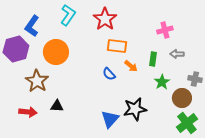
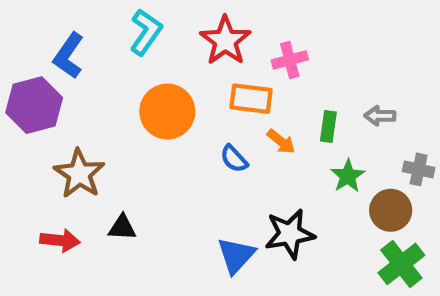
pink cross: (165, 30) -> (290, 60), moved
orange circle: (56, 52) -> (167, 111), moved

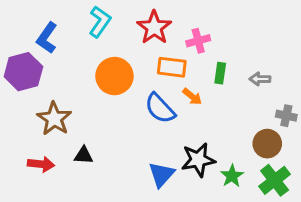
green rectangle: (328, 127) -> (220, 73), moved
blue semicircle: (234, 159) -> (160, 108), size x1.6
green star: (348, 176) -> (232, 176), moved

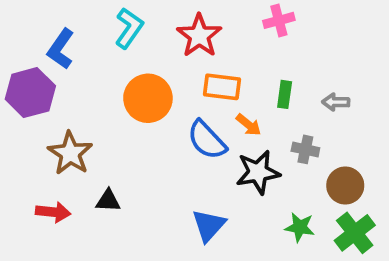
pink cross: (198, 41) -> (279, 20), moved
gray cross: (286, 116) -> (305, 149), moved
black star: (198, 160) -> (258, 172), moved
green star: (232, 176) -> (300, 227), turned -30

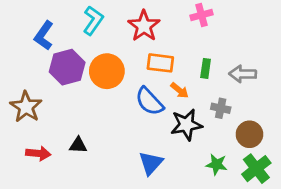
purple hexagon: (30, 93) -> (67, 67), moved
gray arrow: (336, 102) -> (243, 74), size x1.4
brown star: (70, 153) -> (26, 107), moved

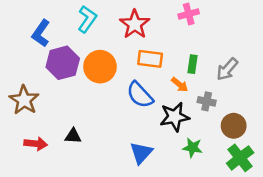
gray arrow: (243, 74) -> (227, 69), turned -50
orange arrow: (180, 90) -> (180, 85), moved
green star: (217, 164) -> (193, 148), moved

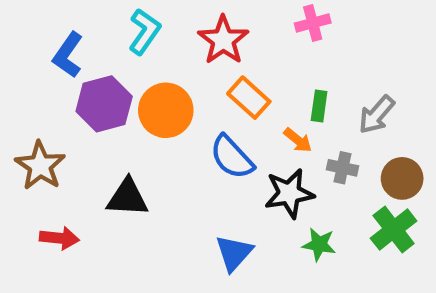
orange rectangle: (150, 59) -> (249, 98), turned 35
brown circle: (234, 126) -> (402, 178), moved
black triangle: (73, 136) -> (127, 198), moved, size x1.5
green cross: (240, 158) -> (394, 230), moved

